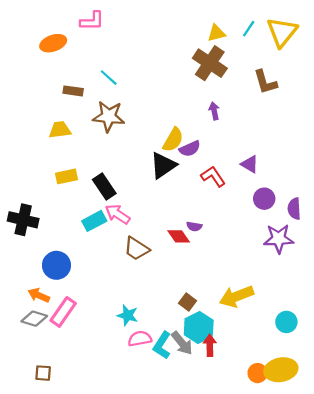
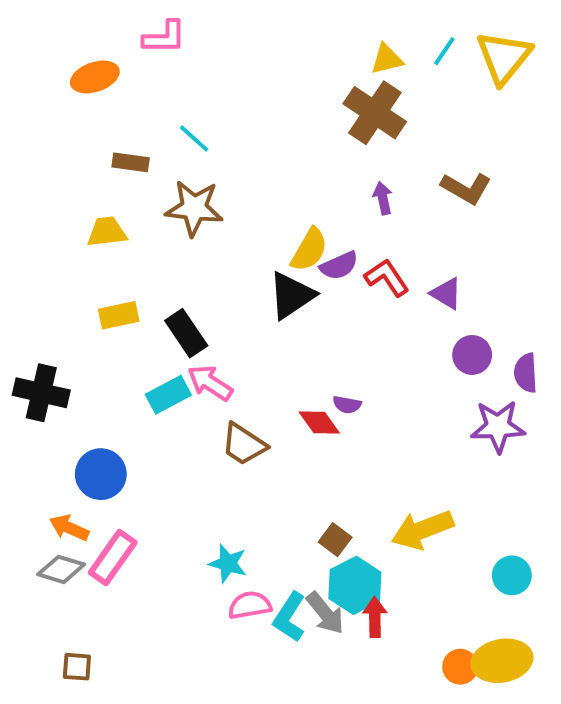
brown L-shape: (265, 82) -> (466, 188), moved, turned -44
red L-shape: (213, 176) -> (387, 278), moved

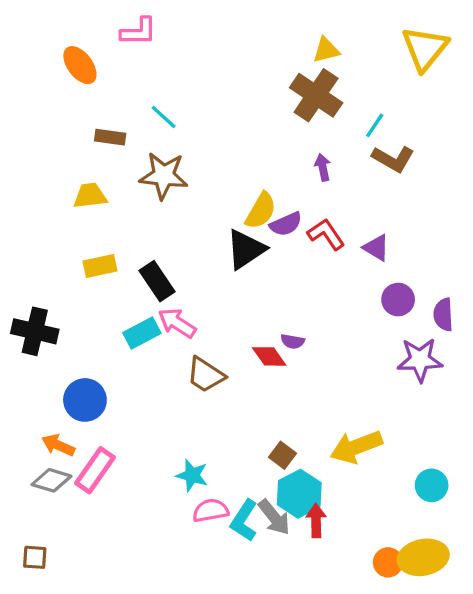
cyan line: (444, 51) -> (375, 125), moved
orange ellipse: (95, 77) -> (80, 65), turned 72
brown square: (77, 667) -> (35, 557), moved

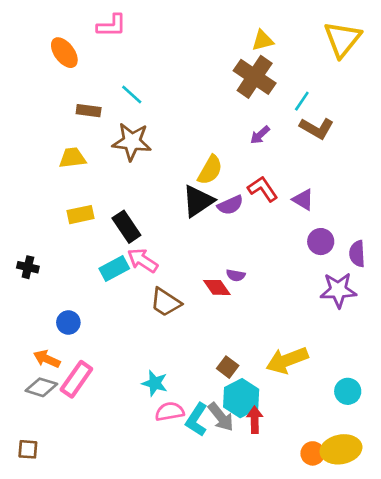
purple arrow: (323, 167) -> (260, 135), turned -120
purple semicircle: (286, 224) -> (230, 205), moved
black cross: (35, 331) -> (28, 267), size x0.6
blue circle: (85, 400) -> (68, 322), size x0.7

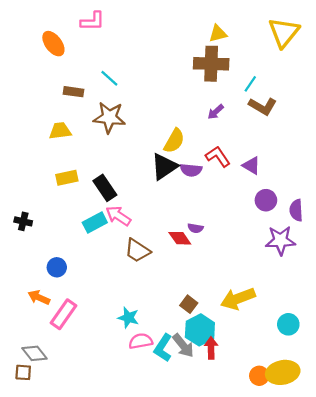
brown cross: (255, 77) -> (211, 64), turned -32
purple semicircle: (230, 205) -> (191, 170), turned 30
gray diamond: (41, 387) -> (34, 353), moved, turned 35

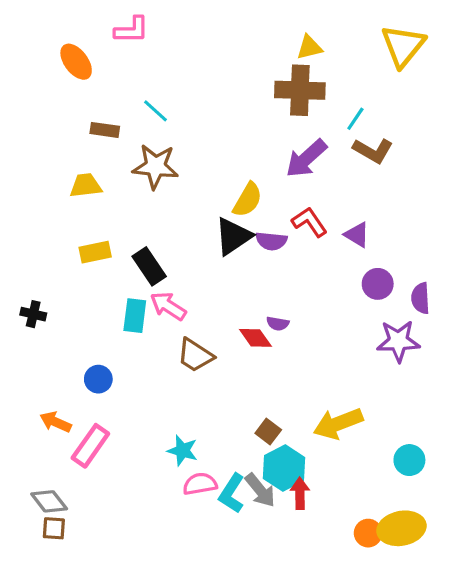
purple arrow: (216, 112) -> (306, 158), size x1.8
cyan rectangle: (95, 223) -> (135, 316), turned -55
blue circle: (57, 267) -> (98, 379), moved
brown square: (23, 372) -> (54, 528), moved

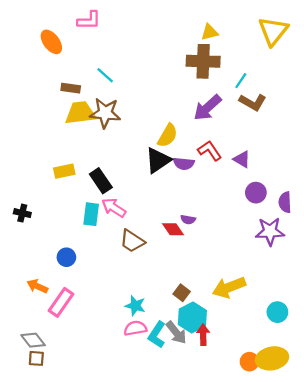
yellow trapezoid: (86, 185) -> (80, 113), moved, size x1.4
cyan star: (182, 451) -> (135, 306), moved

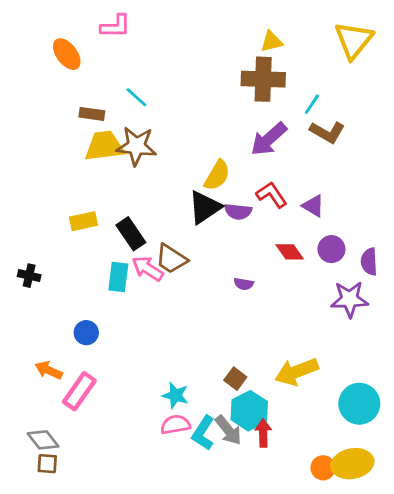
red diamond: (173, 229) -> (290, 252), moved
brown trapezoid: (132, 241) -> (171, 259), moved
cyan circle: (277, 312) -> (359, 404), size x1.5

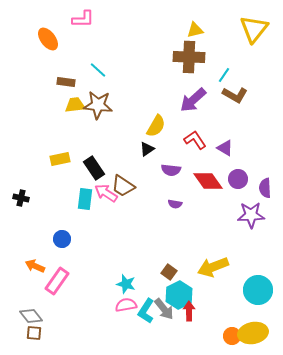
yellow trapezoid: (104, 146) -> (75, 105), size x0.7
black triangle: (205, 207) -> (147, 149), size x0.6
purple semicircle: (238, 211) -> (171, 170), moved
red diamond: (290, 252) -> (208, 181), size x1.4

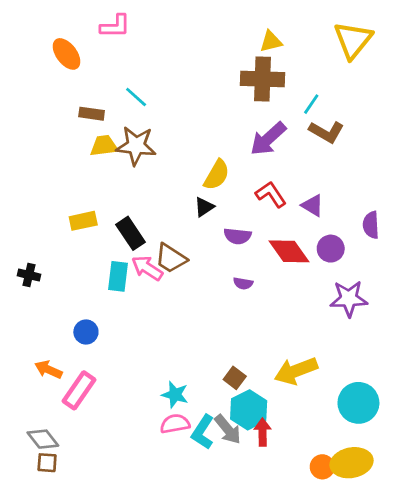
purple semicircle: (265, 188) -> (371, 225), moved

